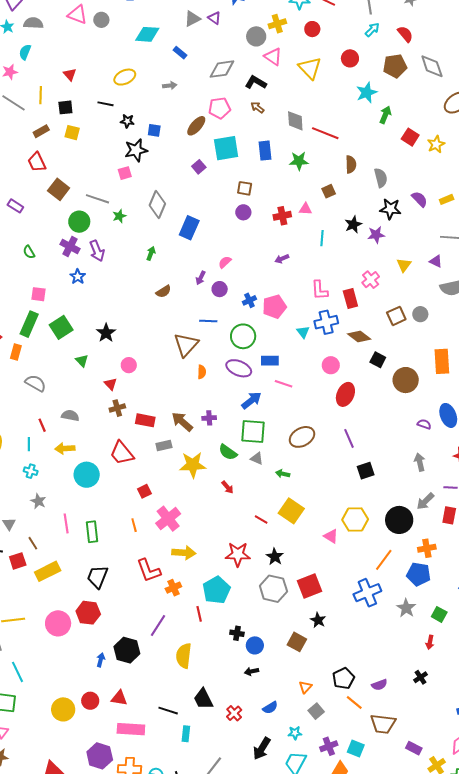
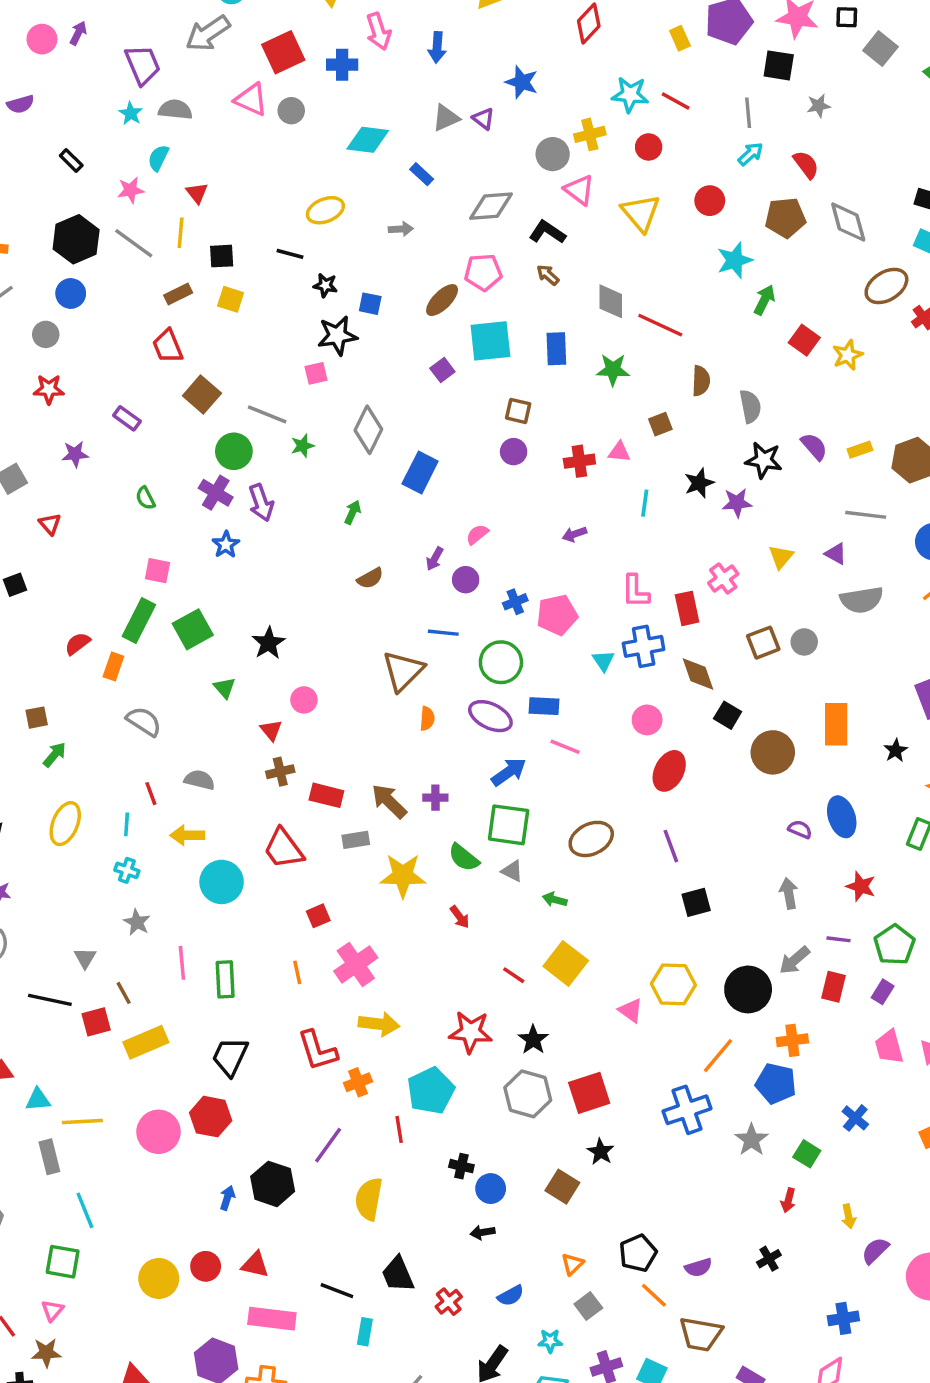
red triangle: (70, 74) -> (197, 193), moved
brown diamond: (359, 337) -> (698, 674), turned 30

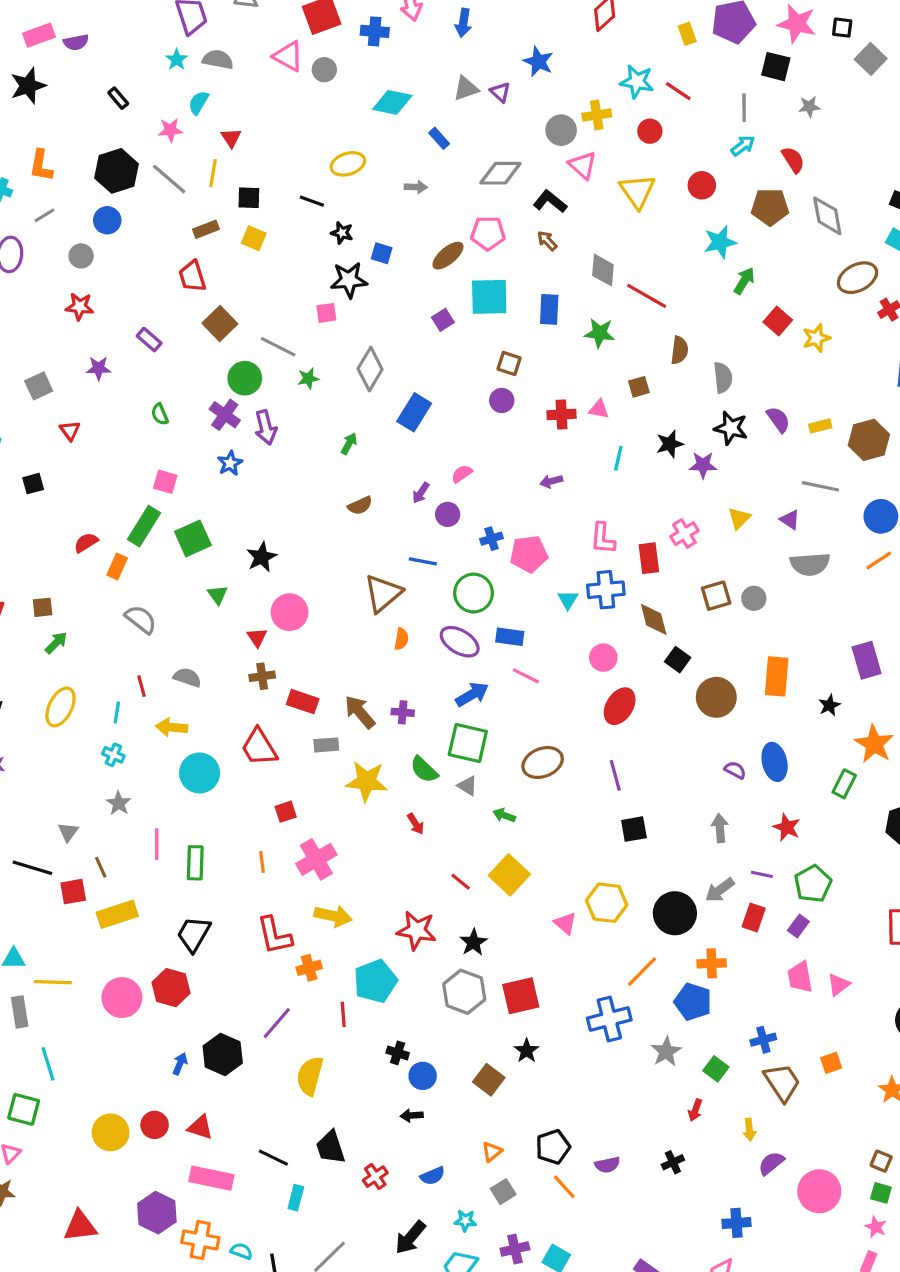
pink circle: (304, 700) -> (290, 612), size x1.5
blue cross: (855, 1118) -> (763, 1040), turned 30
brown trapezoid: (701, 1334) -> (782, 1082), moved, turned -138

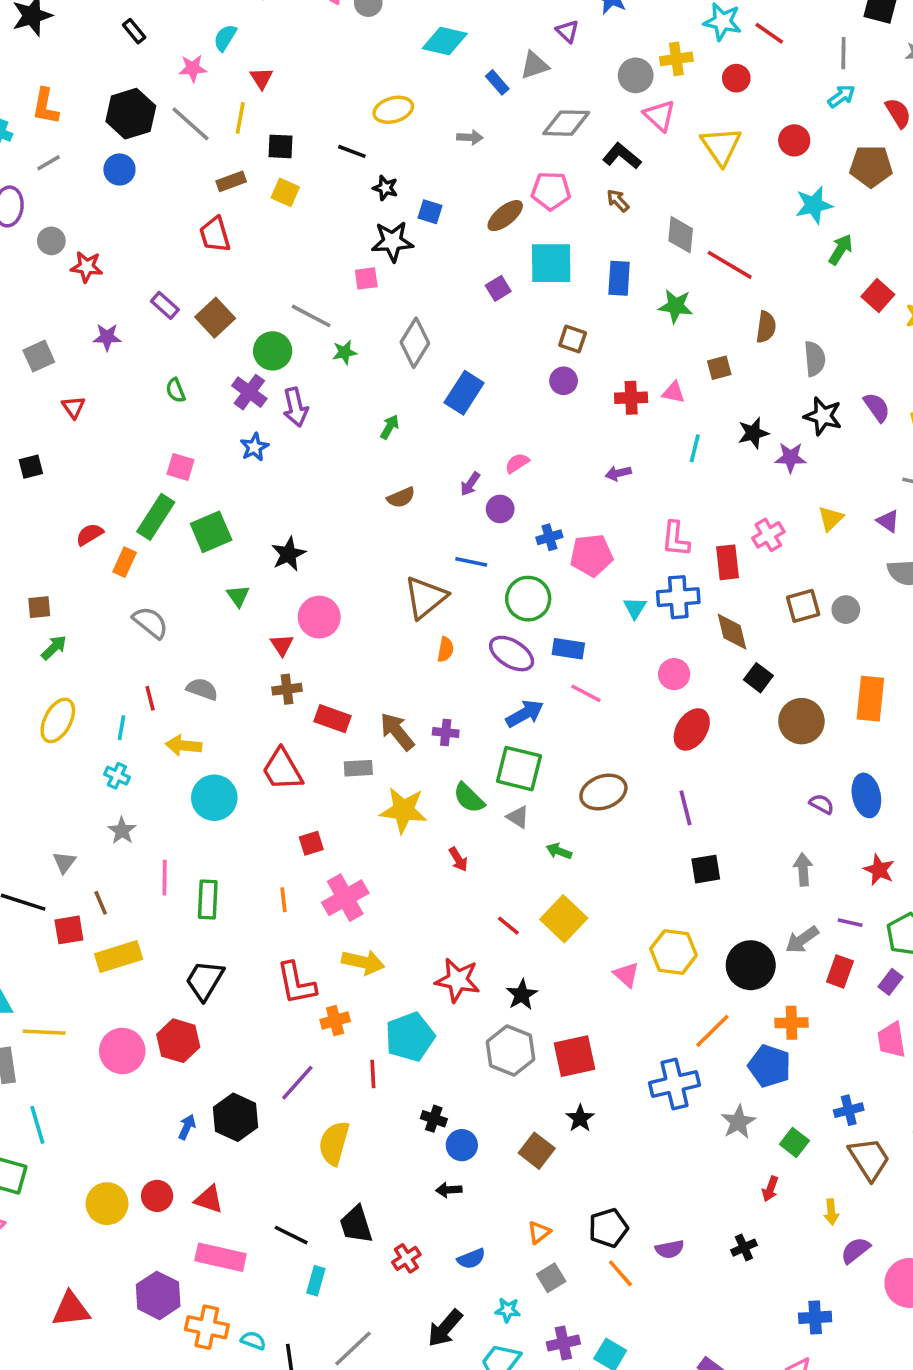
gray triangle: (466, 88) -> (534, 65), moved
gray circle: (81, 256) -> (51, 241), moved
brown square: (220, 323) -> (215, 318), moved

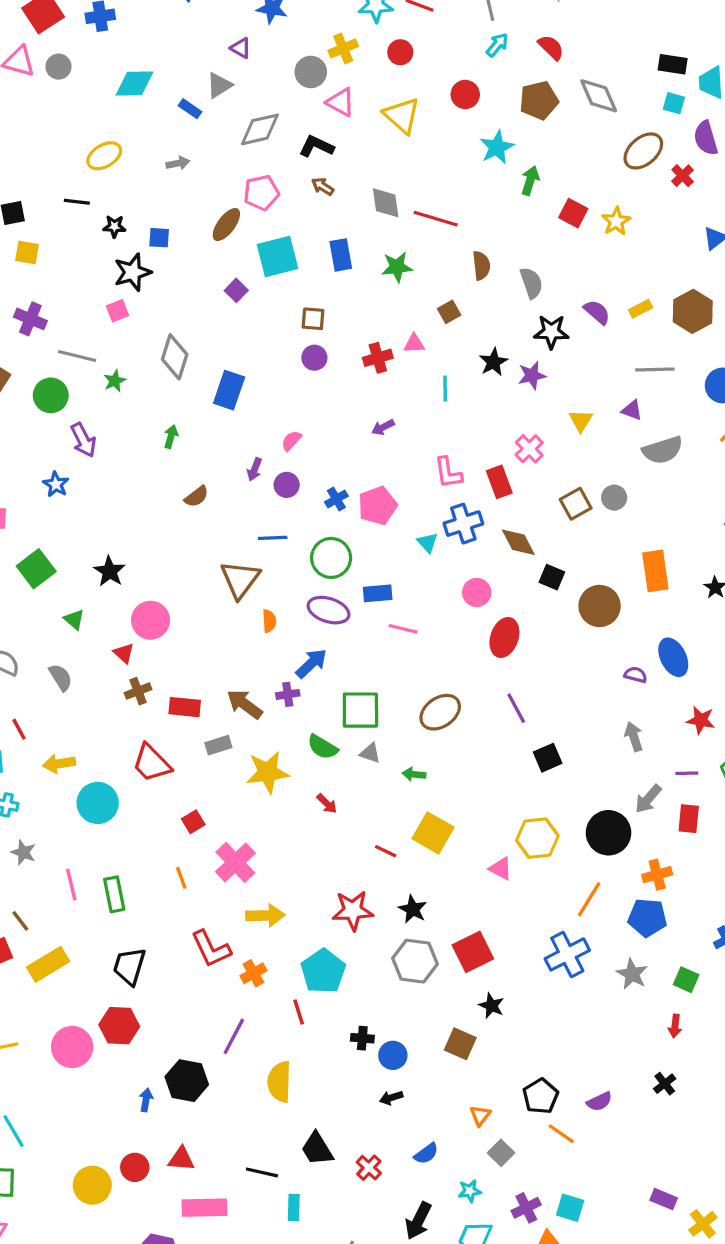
purple cross: (249, 392) -> (30, 319), moved
gray semicircle: (202, 689) -> (61, 677), moved, turned 52
blue arrow: (525, 714) -> (311, 663), moved

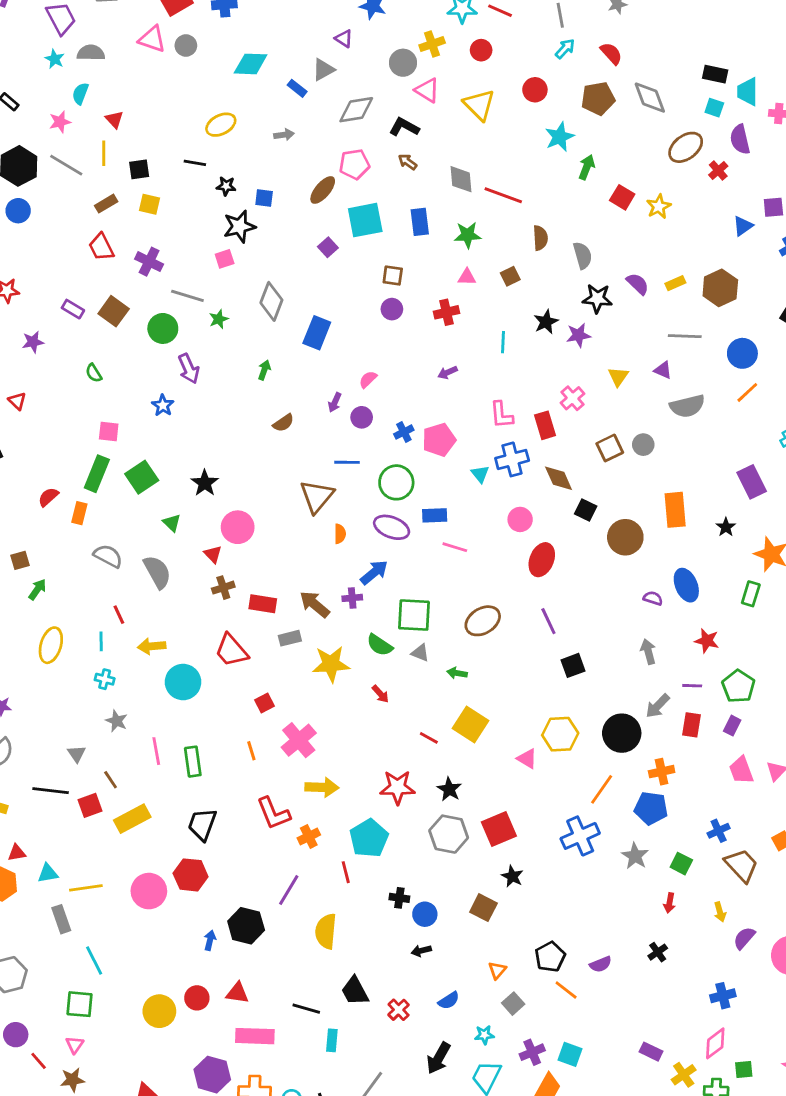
pink triangle: (414, 344) -> (467, 277), moved
gray semicircle: (61, 677) -> (157, 572), size x1.4

